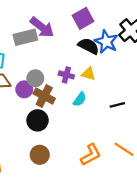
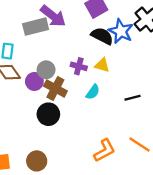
brown circle: (40, 155) -> (37, 161), moved

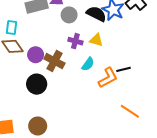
gray circle: (46, 70) -> (69, 15), moved
black circle: (48, 114) -> (37, 84), moved
orange L-shape: (104, 150) -> (108, 78), moved

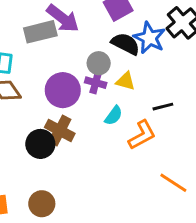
gray circle: (69, 15) -> (99, 63), moved
purple circle: (36, 55) -> (63, 90), moved, size x1.5
brown cross: (54, 61) -> (60, 130), moved
black line: (124, 69) -> (163, 107), moved

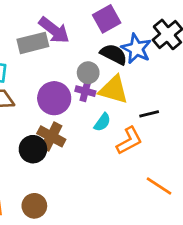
yellow triangle: (126, 81) -> (114, 90), size x1.6

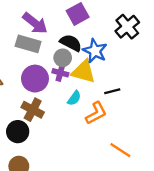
gray rectangle: (33, 43) -> (28, 44), moved, turned 30
blue star: (136, 49) -> (95, 51), moved
black semicircle: (114, 54) -> (71, 43), moved
black circle: (33, 149) -> (18, 132), moved

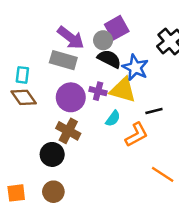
gray circle: (63, 58) -> (103, 40), moved

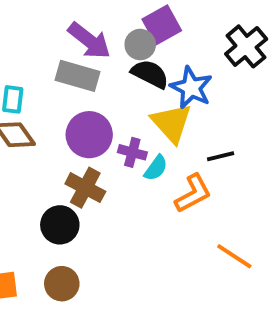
yellow triangle: (123, 90) -> (172, 123), turned 32
purple cross: (98, 91) -> (132, 152), moved

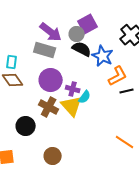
yellow triangle: (172, 123) -> (72, 106), moved
black line: (221, 156) -> (127, 91), moved
orange L-shape: (193, 193) -> (118, 76), moved
black circle: (60, 225) -> (26, 126), moved
brown circle: (62, 284) -> (53, 156), moved

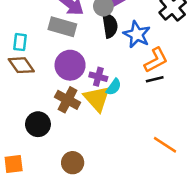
black semicircle: (82, 49) -> (110, 25), turned 54
black line: (127, 91) -> (155, 79), moved

